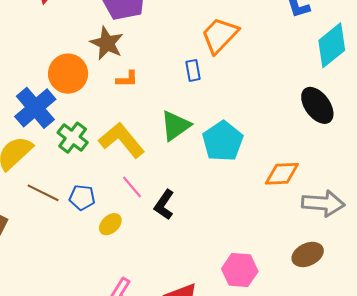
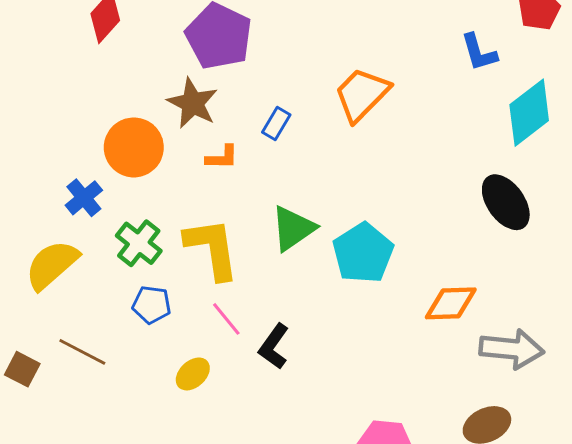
blue rectangle: (193, 70) -> (276, 123), moved, turned 40
blue cross: (35, 108) -> (84, 198), size x0.6
yellow L-shape: (122, 140) -> (212, 248), turned 30
brown line: (43, 193) -> (82, 352), moved
blue pentagon: (82, 197) -> (152, 305), moved

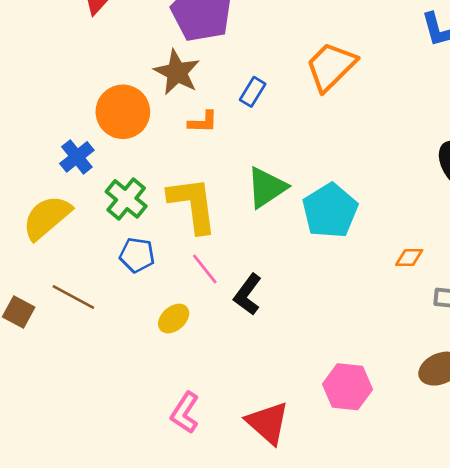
orange diamond: (451, 303) -> (409, 258), size x0.6

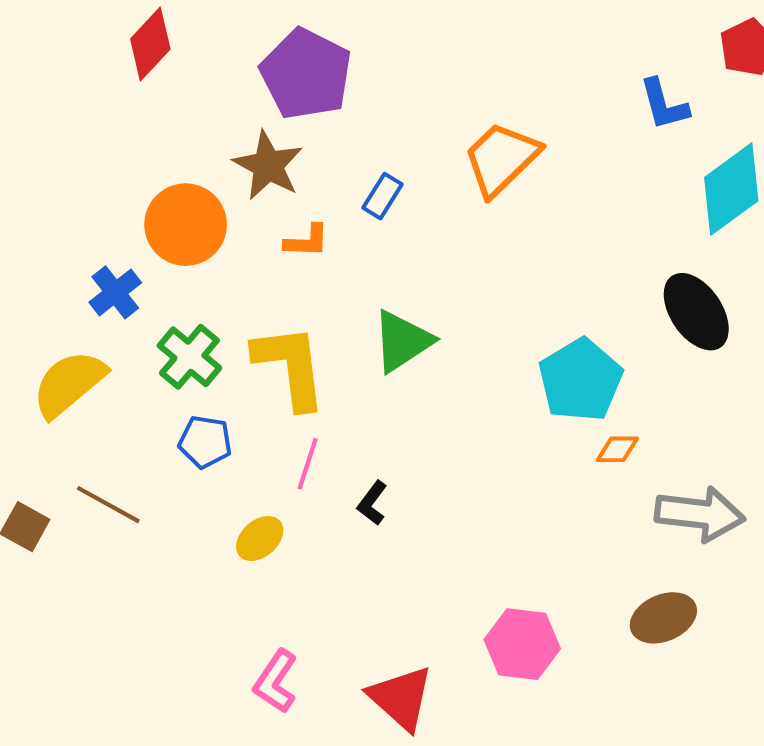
cyan pentagon: (330, 211) -> (581, 380), moved
pink line: (205, 269) -> (308, 464), turned 56
black L-shape: (248, 294) -> (372, 503), size x0.7

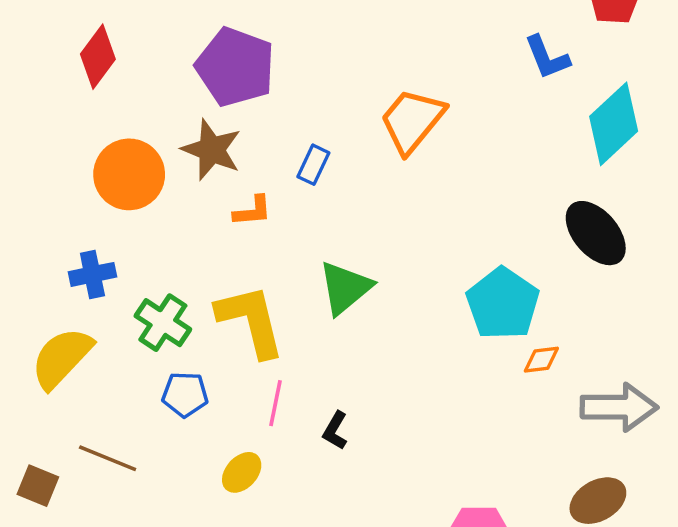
orange circle: (186, 225) -> (129, 174), moved
blue cross: (115, 292) -> (92, 274), turned 33

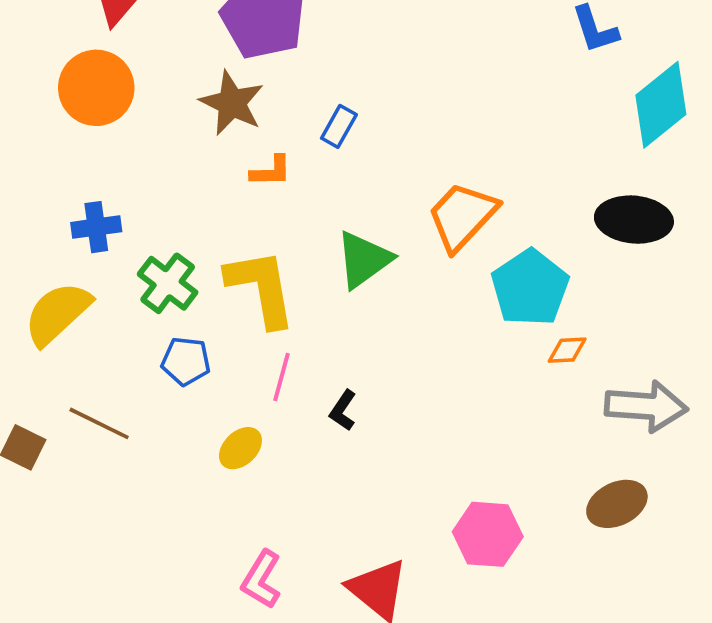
orange trapezoid: (412, 121) -> (462, 216), moved
orange circle: (129, 174) -> (96, 88), moved
black ellipse: (596, 233) -> (634, 220), turned -48

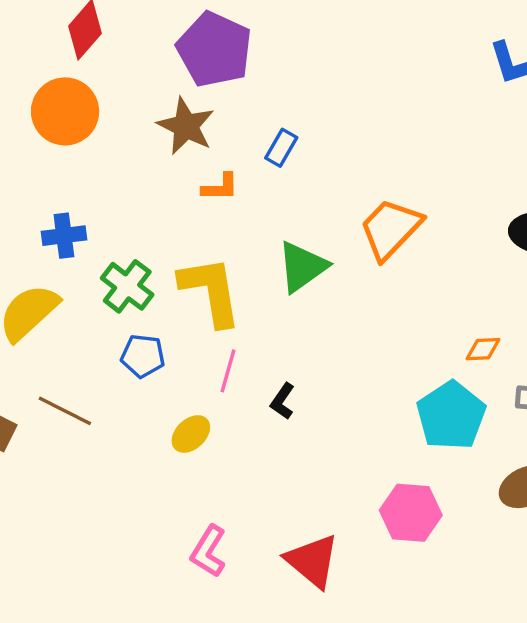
cyan pentagon: (530, 288) -> (451, 416), moved

